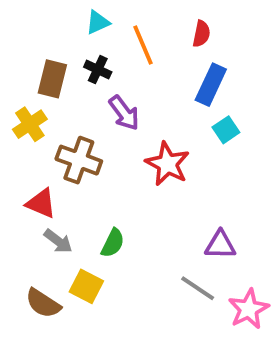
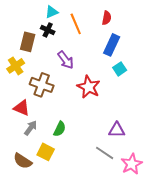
black cross: (98, 70) -> (48, 30), moved
gray arrow: (58, 241) -> (31, 128), turned -91

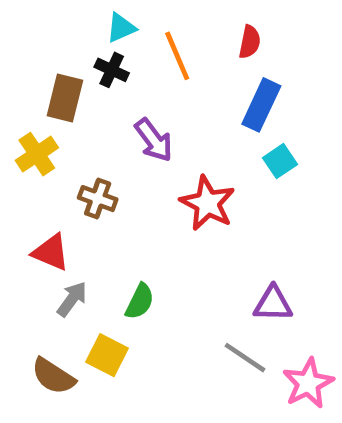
brown cross: (42, 85) -> (98, 199), size x0.7

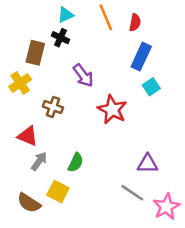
orange line: (177, 56) -> (106, 17), moved

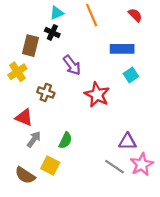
red semicircle: (135, 22) -> (135, 15), moved, turned -56
blue rectangle: (141, 57) -> (122, 49), turned 65
pink star: (166, 207) -> (142, 164), moved

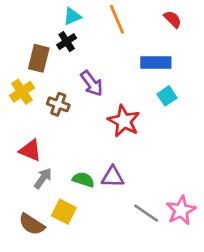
black cross: (52, 32) -> (67, 42), turned 32
brown cross: (46, 92) -> (58, 104), moved
green semicircle: (65, 140) -> (83, 180), turned -98
purple triangle: (128, 142) -> (113, 177), moved

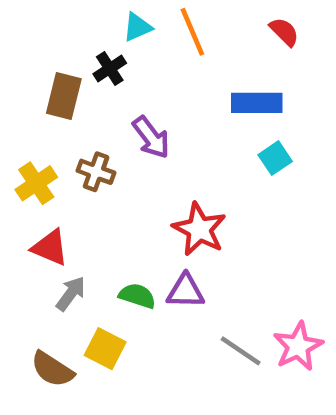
cyan triangle: (72, 16) -> (137, 27), moved
yellow cross: (22, 92) -> (36, 183), moved
red star: (124, 121) -> (199, 229), moved

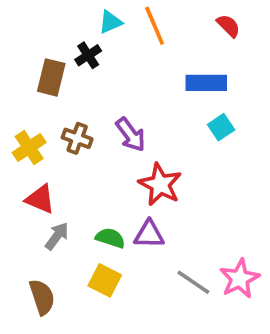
purple arrow: (151, 137) -> (131, 135), moved
yellow square: (105, 349) -> (105, 280), moved
brown semicircle: (52, 369) -> (42, 297), turned -141

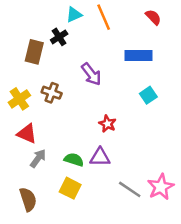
cyan square: (221, 127) -> (148, 95), moved
purple arrow: (131, 135) -> (91, 74), moved
red star: (160, 184) -> (107, 124), size x0.6

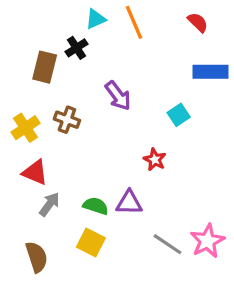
blue rectangle: (138, 56) -> (211, 72), moved
cyan square: (148, 95) -> (179, 115), moved
red star: (107, 124) -> (155, 160), moved

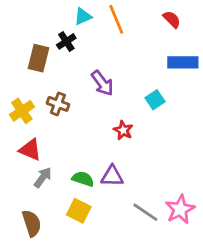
red star: (155, 160) -> (123, 130), moved

